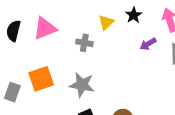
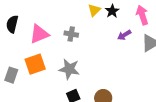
yellow triangle: (106, 22) -> (94, 10), moved
pink triangle: (45, 28) -> (39, 34), moved

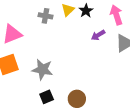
gray cross: (71, 34) -> (45, 16), moved

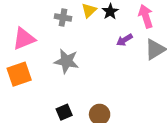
gray star: (42, 69) -> (66, 61), moved

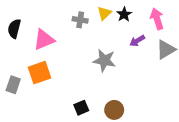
gray star: (66, 61) -> (104, 60), moved

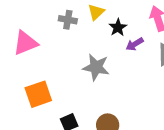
black star: (124, 14) -> (118, 27), moved
orange square: (40, 73) -> (38, 94), moved

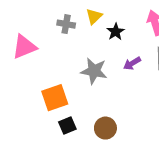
purple arrow: (135, 44) -> (132, 63), moved
orange square: (38, 94) -> (55, 98), moved

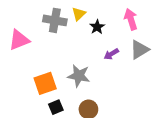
gray cross: (66, 24) -> (55, 20), size x1.5
gray star: (94, 71) -> (79, 76), moved

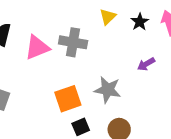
gray cross: (55, 20) -> (73, 42), moved
black star: (97, 27) -> (140, 22), moved

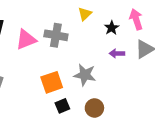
black star: (140, 22) -> (112, 28), moved
purple arrow: (146, 64) -> (117, 53), turned 32

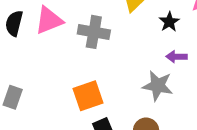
pink triangle: (26, 40) -> (49, 20), moved
gray star: (85, 75) -> (158, 86), moved

